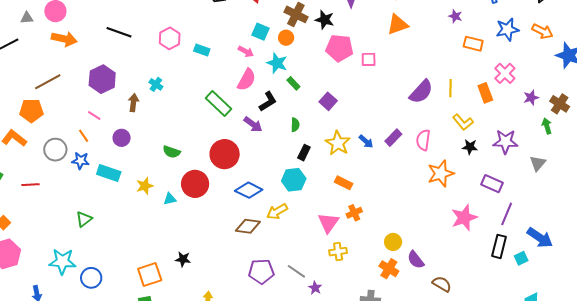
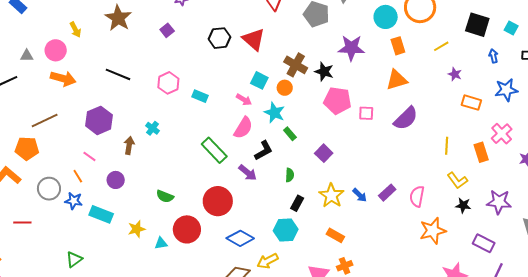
purple semicircle: (421, 92) -> (406, 118), moved

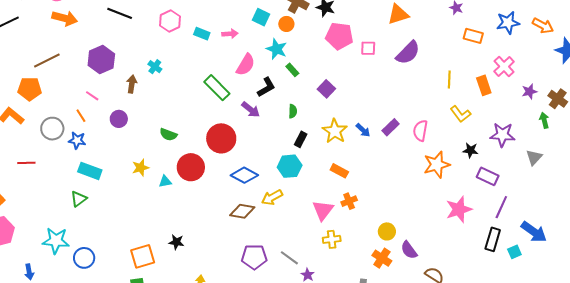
pink arrow: (244, 100) -> (230, 34), moved, turned -35
black star: (463, 205) -> (470, 150), moved
cyan rectangle: (101, 214) -> (90, 171), moved

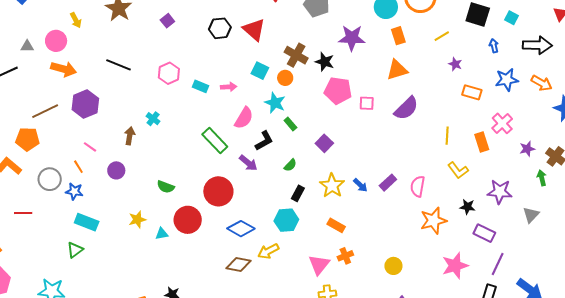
purple hexagon: (101, 60) -> (85, 104), moved
green semicircle: (293, 111) -> (290, 165), turned 40
yellow circle: (387, 231) -> (393, 266), moved

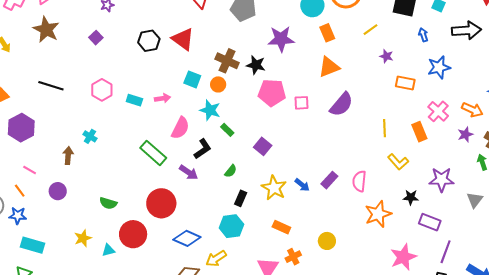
orange arrow: (542, 83) -> (472, 110), moved
yellow circle: (393, 266) -> (327, 241), moved

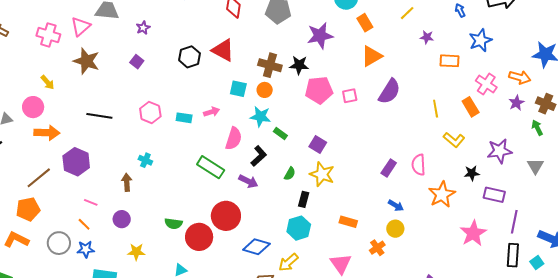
blue arrow: (302, 185) -> (396, 205), moved
yellow star: (274, 188) -> (322, 174), moved
red circle: (133, 234) -> (199, 237), moved
yellow star: (83, 238) -> (136, 252), moved, turned 30
orange cross: (293, 257) -> (377, 248), moved

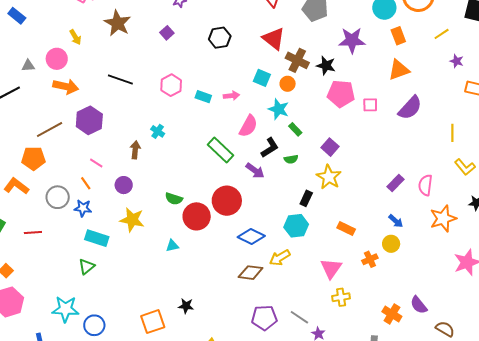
red triangle: (223, 50) -> (274, 39), moved
green semicircle: (290, 174) -> (291, 159), moved, turned 40
yellow star: (136, 252) -> (132, 220), size x1.4

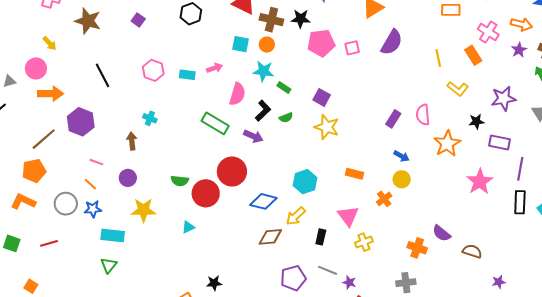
black line: (120, 80) -> (103, 75), turned 55
black rectangle: (306, 198) -> (321, 237), moved

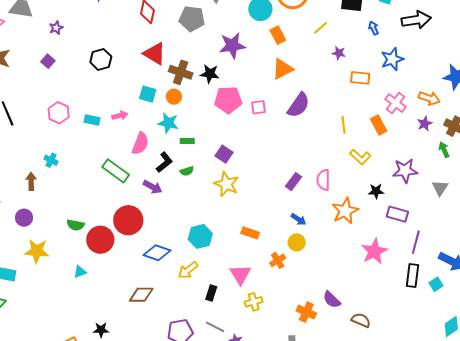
green rectangle: (284, 88) -> (187, 141), turned -40
brown diamond: (270, 237) -> (141, 295), moved

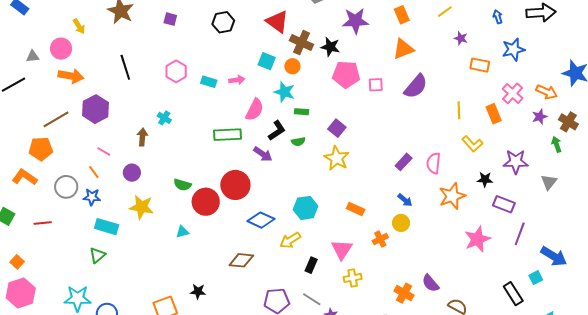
purple square: (48, 61) -> (170, 19), turned -32
green rectangle: (116, 171) -> (228, 135), turned -44
black rectangle: (413, 275) -> (513, 294), moved, turned -45

